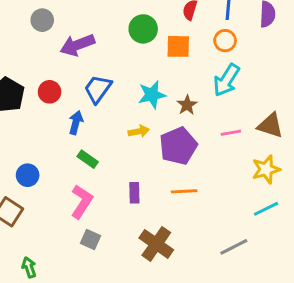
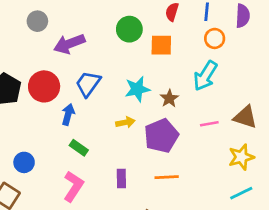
orange circle: (225, 41) -> (215, 38), moved
red circle: (50, 92) -> (44, 86), size x1.5

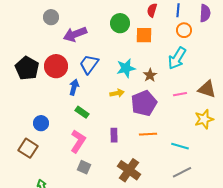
cyan line: (241, 193) -> (180, 146), moved, turned 42

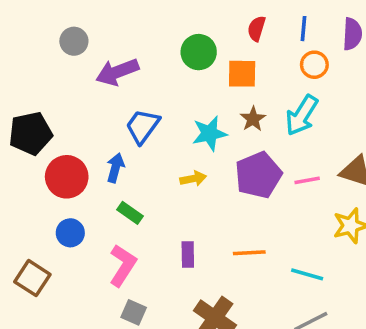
red circle: (56, 66) -> (67, 177), moved
black pentagon: (27, 68) -> (31, 133), turned 30
brown star: (150, 75) -> (253, 119), moved
purple pentagon: (144, 103) -> (258, 175), moved
blue circle: (41, 123) -> (70, 233), moved

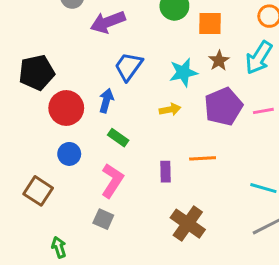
orange line: (249, 253) -> (203, 158), moved
gray square: (134, 312) -> (103, 219), moved

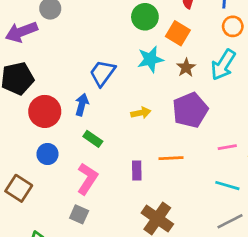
purple arrow: (108, 22) -> (21, 32), moved
orange square: (210, 24) -> (178, 33), turned 30
cyan star: (183, 72) -> (150, 59), moved
pink line: (263, 111) -> (227, 147), moved

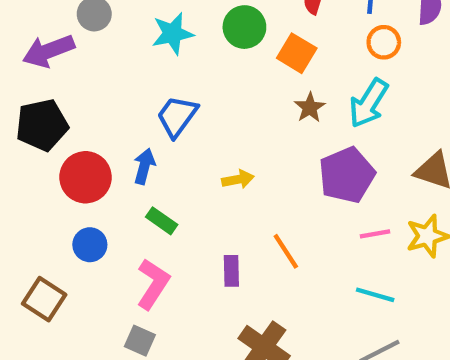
cyan star: (150, 59) -> (173, 34), moved
purple pentagon: (190, 110) -> (347, 175), moved
orange line: (171, 158) -> (286, 251), turned 60

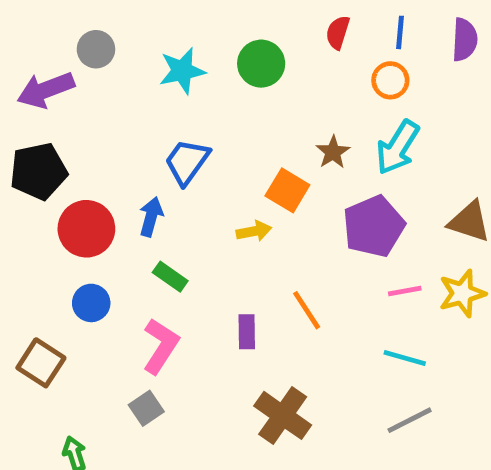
orange circle: (384, 42) -> (390, 80), moved
orange square: (297, 53) -> (287, 190), moved
gray square: (140, 341) -> (146, 408), turned 32

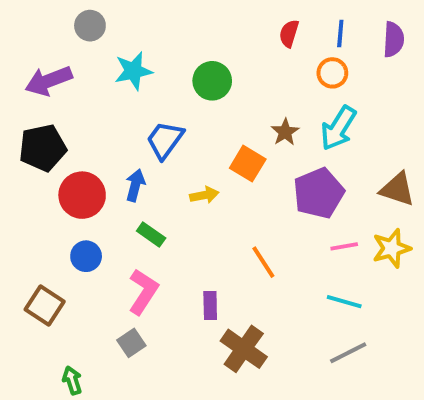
gray circle: (96, 49) -> (90, 26), moved
green circle: (261, 64) -> (212, 81), moved
cyan star: (182, 71) -> (133, 71), moved
yellow arrow: (254, 231) -> (204, 195), moved
purple rectangle: (247, 332) -> (210, 305), moved

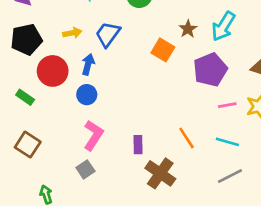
yellow arrow: (204, 195) -> (72, 33), moved
green rectangle: (151, 235) -> (25, 97), moved
blue circle: (86, 256) -> (87, 95), moved
orange line: (263, 262) -> (187, 138), moved

